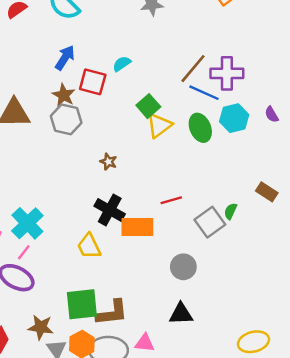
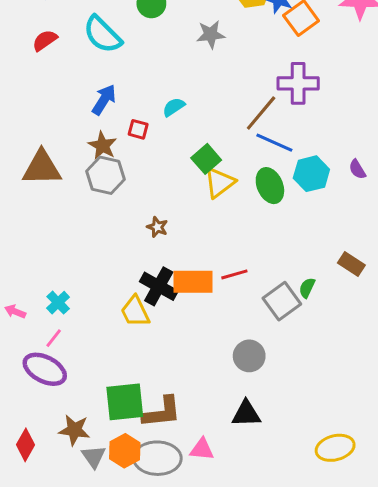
purple cross: (227, 73) -> (298, 83), moved
red square: (93, 82) -> (138, 129), size x0.6
cyan cross: (27, 223) -> (58, 303), size x0.6
orange rectangle: (137, 227) -> (193, 282), moved
yellow trapezoid: (89, 246) -> (135, 311), moved

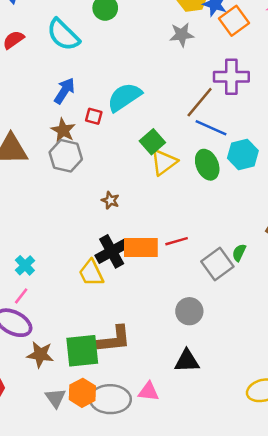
gray star: (211, 34) -> (182, 35), moved
cyan semicircle: (174, 107) -> (124, 97), size x1.8
black cross: (159, 286) -> (112, 251), turned 32
brown L-shape: (162, 412) -> (114, 339), moved
brown star: (74, 430) -> (40, 355), moved

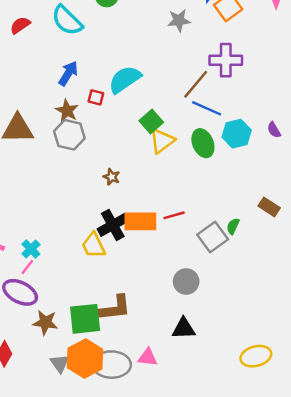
cyan cross: (25, 265) -> (31, 249), moved
orange hexagon: (82, 393) -> (85, 359), size x1.4

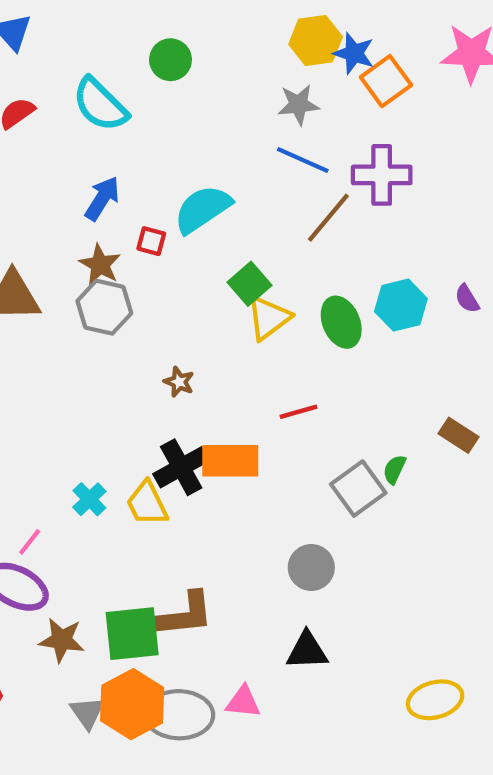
blue line: (207, 108) -> (303, 160), moved
red line: (174, 215) -> (298, 412), moved
cyan cross: (31, 249) -> (89, 499), moved

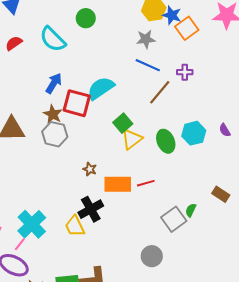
purple cross: (382, 175) -> (185, 72), size x0.6
red square: (151, 241) -> (77, 103), size x2.0
orange rectangle: (230, 461) -> (118, 184), moved
cyan cross: (89, 499) -> (32, 224), moved, size x1.8

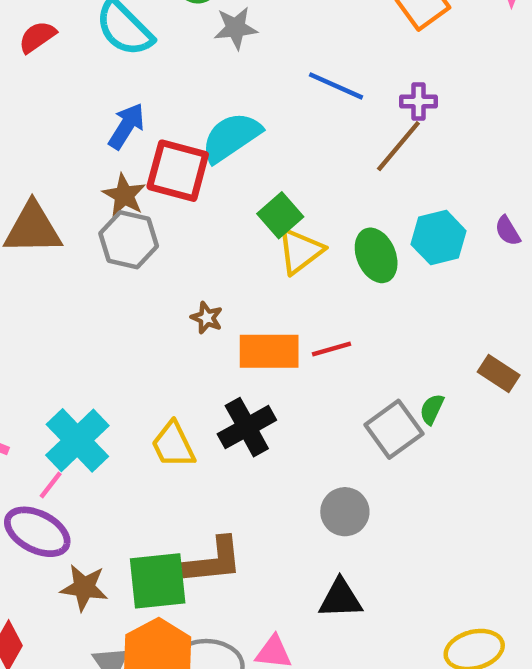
gray star: (146, 39) -> (236, 28), moved
brown line: (160, 92) -> (398, 146), moved
black cross: (91, 209) -> (247, 427), moved

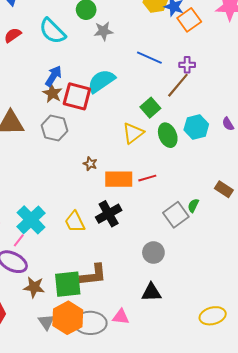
brown star: (124, 195) -> (52, 93), moved
green square: (280, 215) -> (150, 108), moved

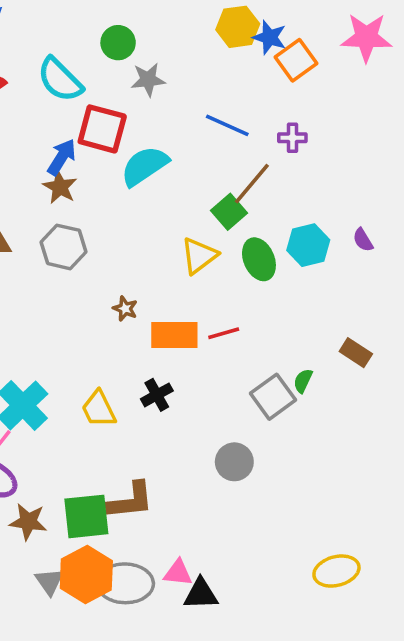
brown line: (178, 85) -> (252, 184), moved
red square: (77, 96) -> (102, 129), moved
black cross: (109, 214) -> (157, 395), size x0.7
black triangle: (151, 292) -> (201, 594), moved

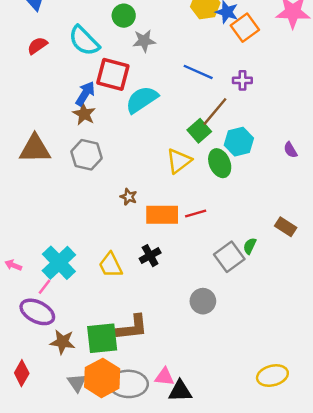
cyan hexagon: (308, 245) -> (239, 142), moved

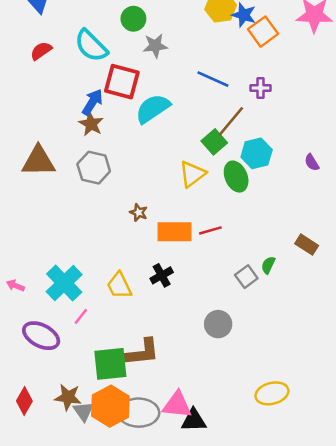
gray square: (229, 257) -> (246, 277), size x0.7
pink line: (45, 287) -> (81, 316), moved
brown star: (63, 342) -> (68, 397), moved
yellow ellipse: (272, 376) -> (272, 393), moved
pink triangle: (164, 377) -> (177, 405), size x1.4

